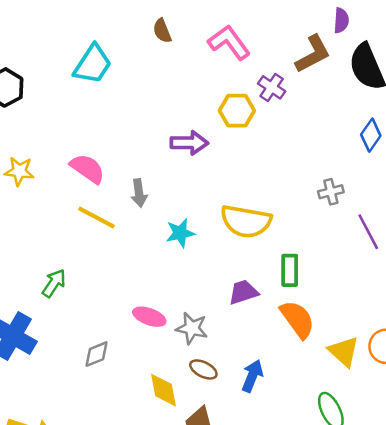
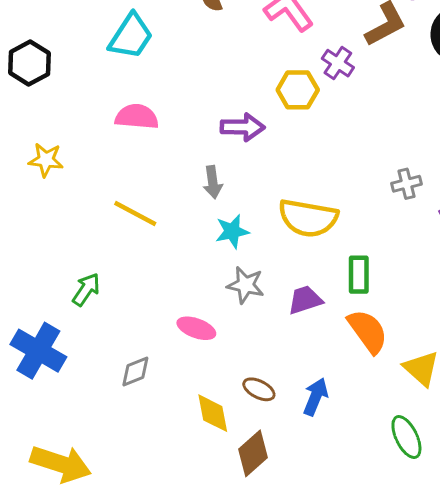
pink semicircle: (87, 169) -> (137, 117), moved, turned -30
gray arrow: (139, 193) -> (213, 182), moved
gray star: (192, 328) -> (246, 285), moved

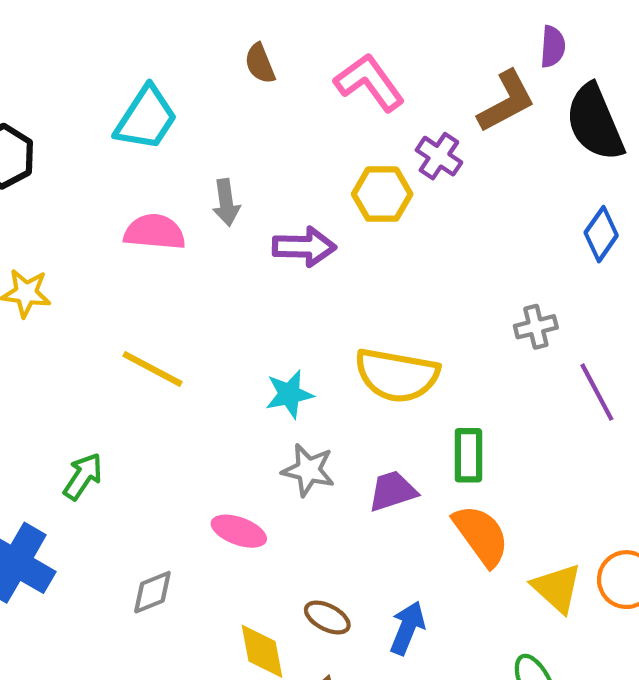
gray arrow: (213, 182) -> (226, 203), moved

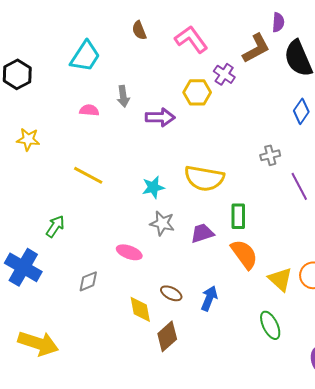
pink semicircle: (155, 232) -> (89, 110), size x0.7

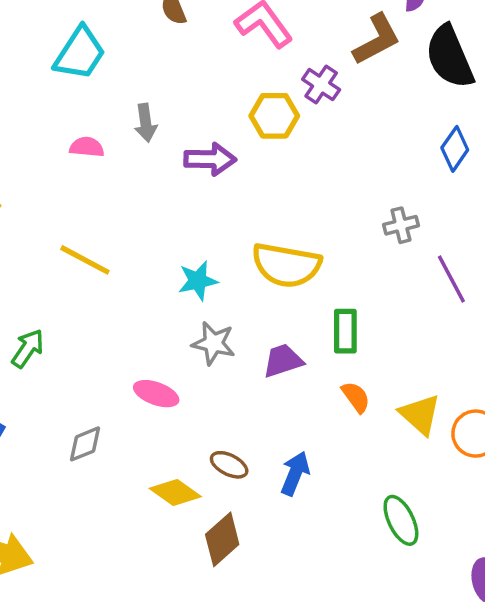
orange semicircle: (244, 254) -> (356, 397), size x0.6
yellow triangle: (280, 279) -> (420, 414), moved
yellow diamond: (140, 309) -> (175, 493), turned -44

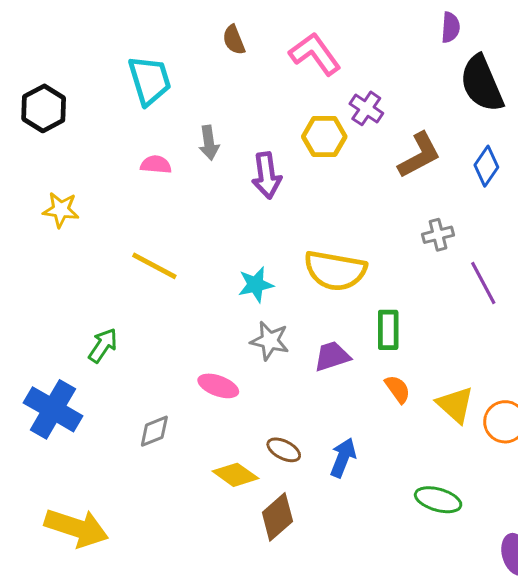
brown L-shape: (377, 39) -> (419, 155), moved
cyan trapezoid: (80, 53) -> (150, 80), turned -50
purple arrow: (210, 159) -> (267, 175), turned 81
green ellipse: (401, 520) -> (438, 500), turned -48

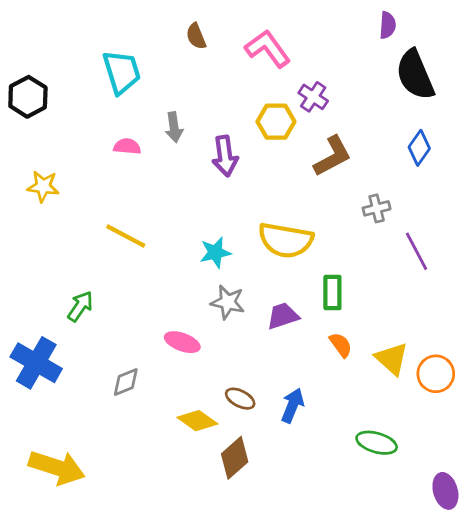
brown L-shape: (419, 155) -> (332, 156), moved

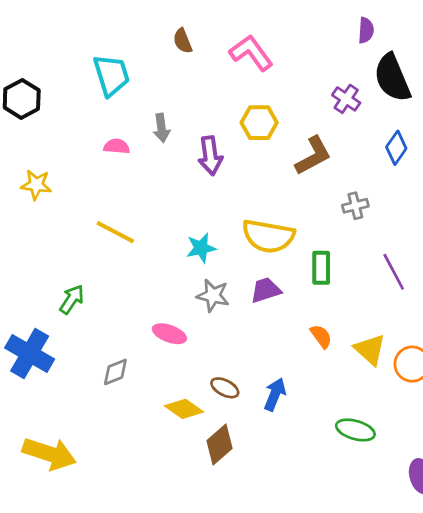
purple cross: (313, 97) -> (346, 99), moved
purple line: (416, 251) -> (394, 272), moved
green rectangle: (332, 292) -> (321, 268), moved
purple trapezoid: (283, 316) -> (266, 290), moved

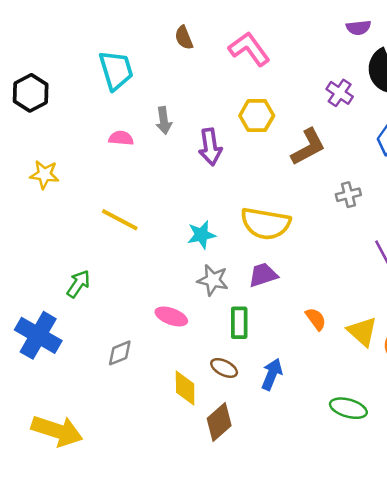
purple semicircle: (366, 30) -> (358, 28), turned 80
green rectangle: (321, 268) -> (239, 323), moved
yellow diamond: (184, 409) -> (185, 388), turned 54

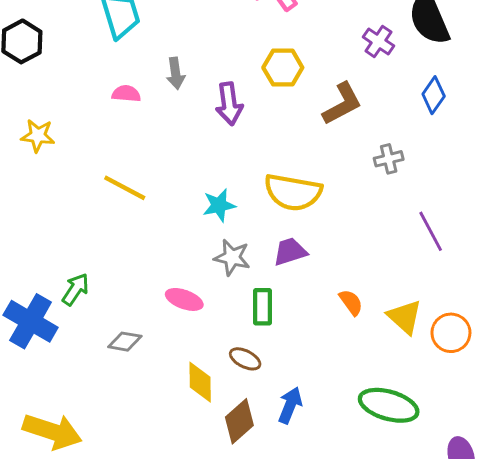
green arrow: (78, 284) -> (76, 289), moved
gray diamond: (120, 353) -> (125, 342), turned 32
blue arrow: (272, 374) -> (290, 405), moved
green ellipse: (348, 408) -> (389, 405), size x1.4

